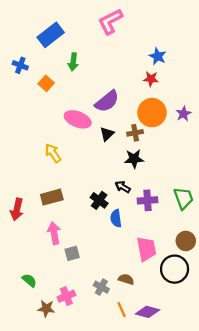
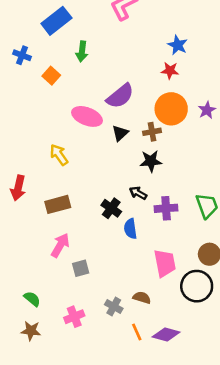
red arrow: (17, 209) -> (18, 188), moved
pink arrow: (54, 233) -> (60, 245), turned 40
brown star: (46, 309) -> (31, 331), moved

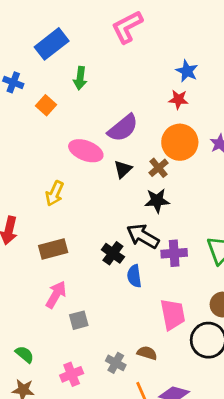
brown cross: (152, 132) -> (158, 168), turned -30
yellow arrow: (59, 155) -> (55, 193), turned -120
black arrow: (138, 193) -> (143, 236), size x1.6

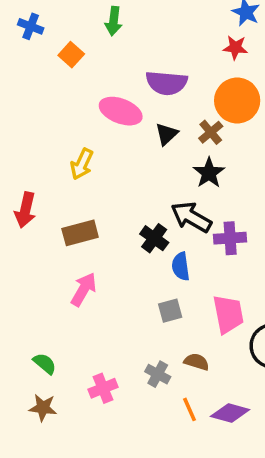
purple semicircle: (123, 128) -> (167, 83), turned 44
black star: (157, 201) -> (209, 173), turned -30
gray square: (79, 320) -> (170, 311), moved

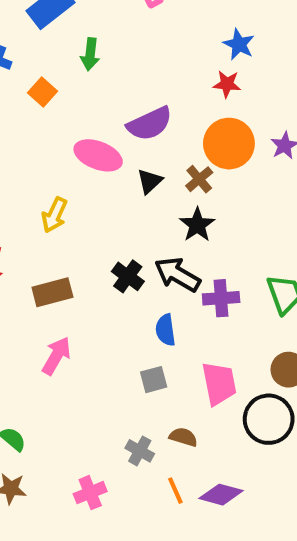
purple semicircle: (167, 83) -> (150, 124), turned -30
black cross: (154, 238) -> (128, 276), moved
pink cross: (103, 388) -> (90, 493), moved

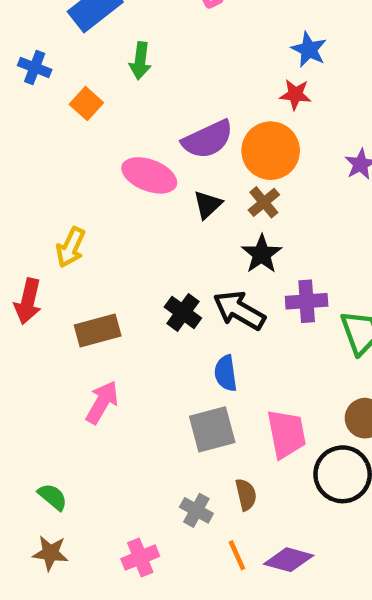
orange circle: (229, 144) -> (271, 151), moved
yellow arrow: (54, 215) -> (71, 247), moved
purple cross: (221, 298) -> (307, 301), moved
gray square: (154, 380) -> (212, 429), size x1.5
brown semicircle: (183, 437) -> (246, 495), turned 60

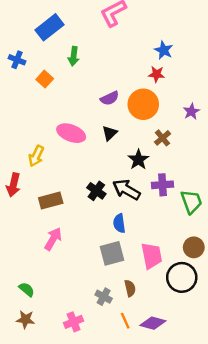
purple semicircle: (208, 139) -> (110, 98), size x0.7
pink ellipse: (149, 175) -> (71, 133), moved
brown cross: (264, 202) -> (162, 138), moved

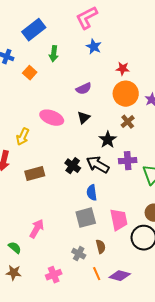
blue star: (164, 50) -> (94, 47), moved
orange circle: (143, 104) -> (126, 94), moved
pink arrow: (53, 239) -> (37, 229), moved

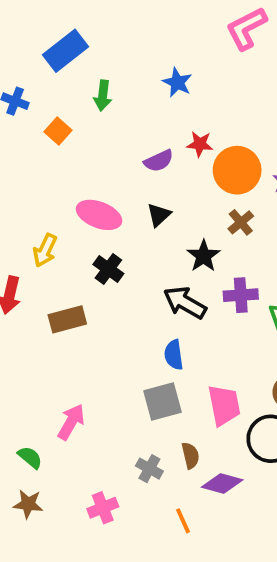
pink L-shape: (87, 18) -> (246, 28), moved
red star: (123, 69) -> (200, 144), moved
black cross: (73, 166) -> (108, 269), moved
orange line: (97, 274) -> (183, 521), moved
purple diamond: (120, 276) -> (222, 484), moved

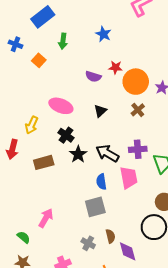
purple semicircle: (159, 161) -> (93, 77), turned 42
black triangle: (159, 215) -> (100, 111), moved
black star: (204, 256) -> (78, 154), moved
pink trapezoid: (224, 405) -> (129, 178), moved
purple diamond: (222, 484) -> (128, 251), turned 60

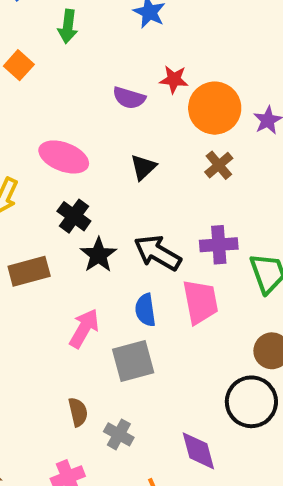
pink arrow: (46, 218) -> (84, 328), moved
brown semicircle: (110, 236) -> (78, 412), moved

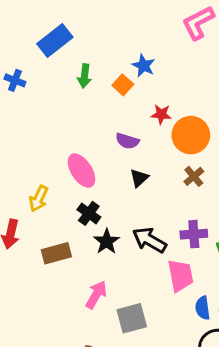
orange square: (19, 65) -> (123, 85), moved
purple semicircle: (129, 98) -> (127, 141), moved
pink ellipse: (64, 157) -> (81, 171), turned 36
blue semicircle: (145, 310) -> (203, 308), moved

